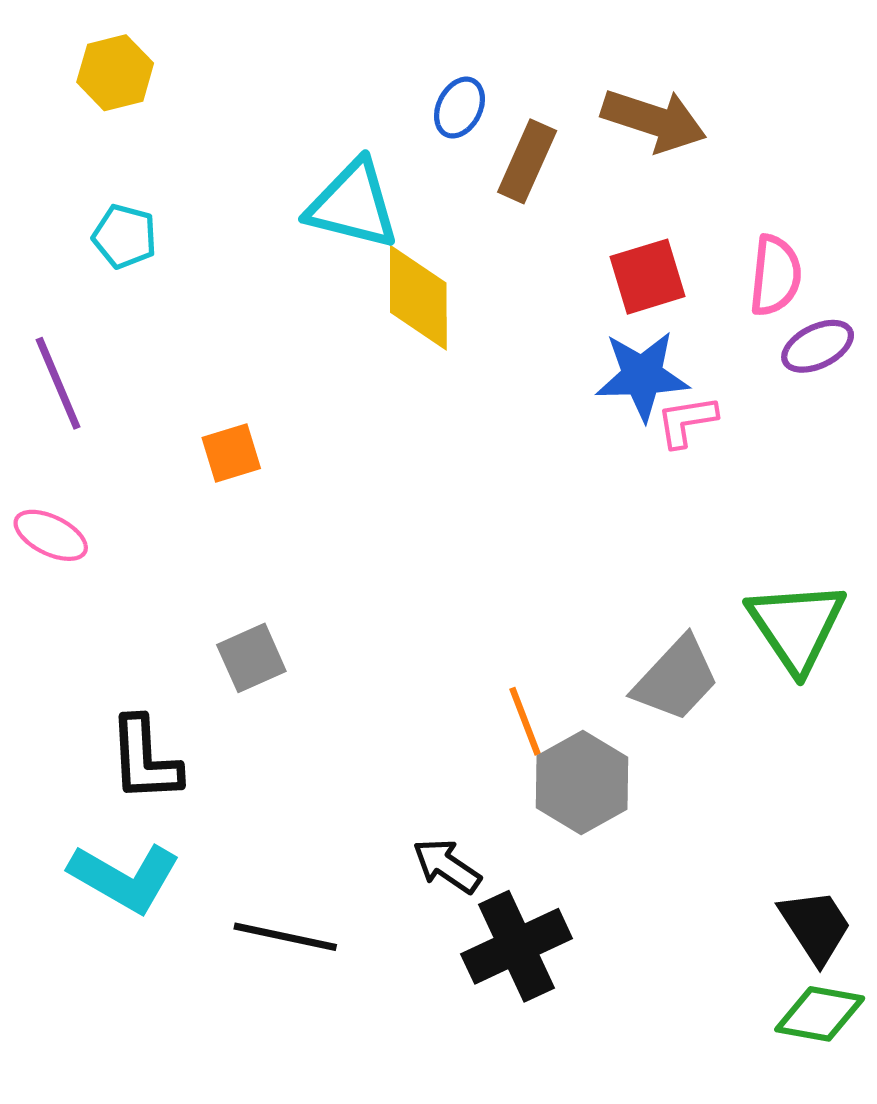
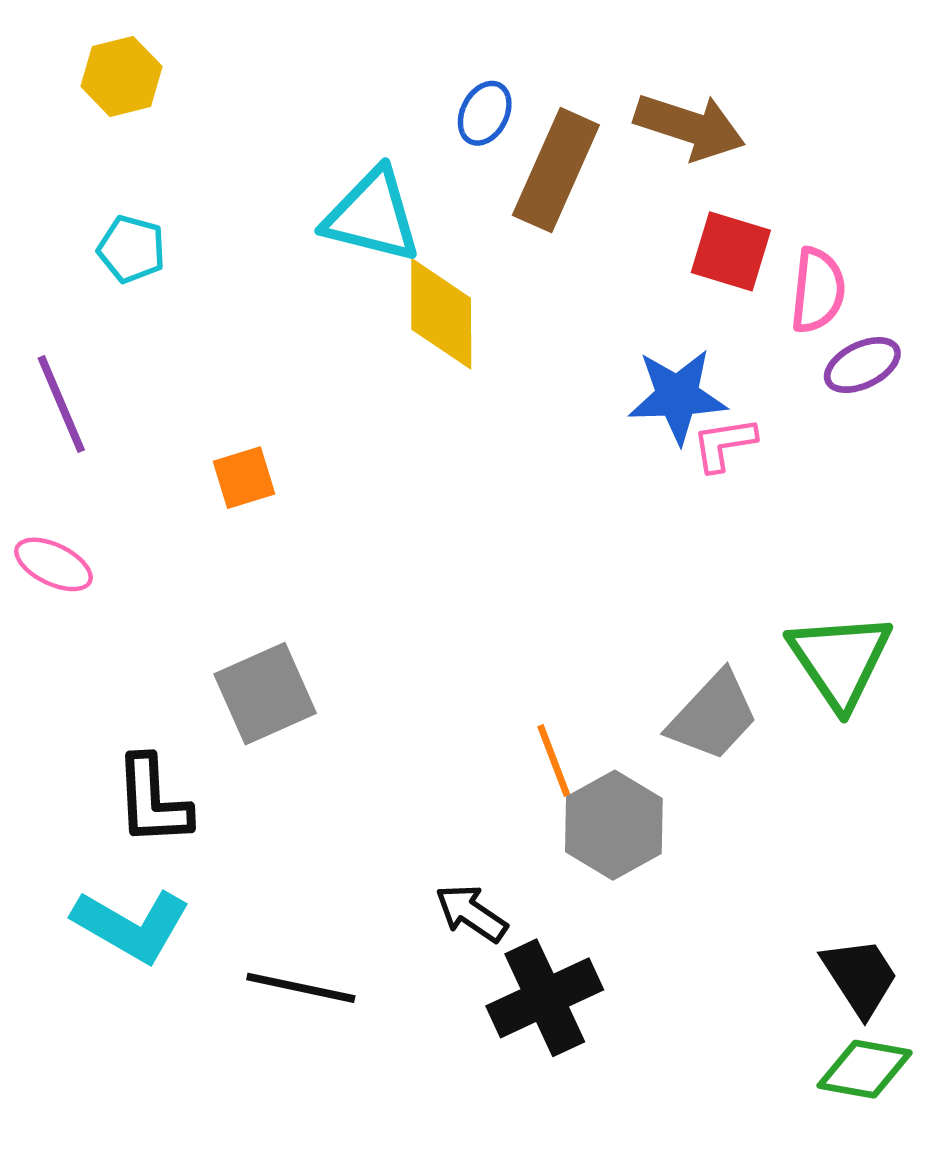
brown rectangle: (527, 161) -> (556, 170), size x1.4
red square: (648, 277) -> (731, 251), moved, turned 34
gray square: (251, 658) -> (265, 694), size x1.4

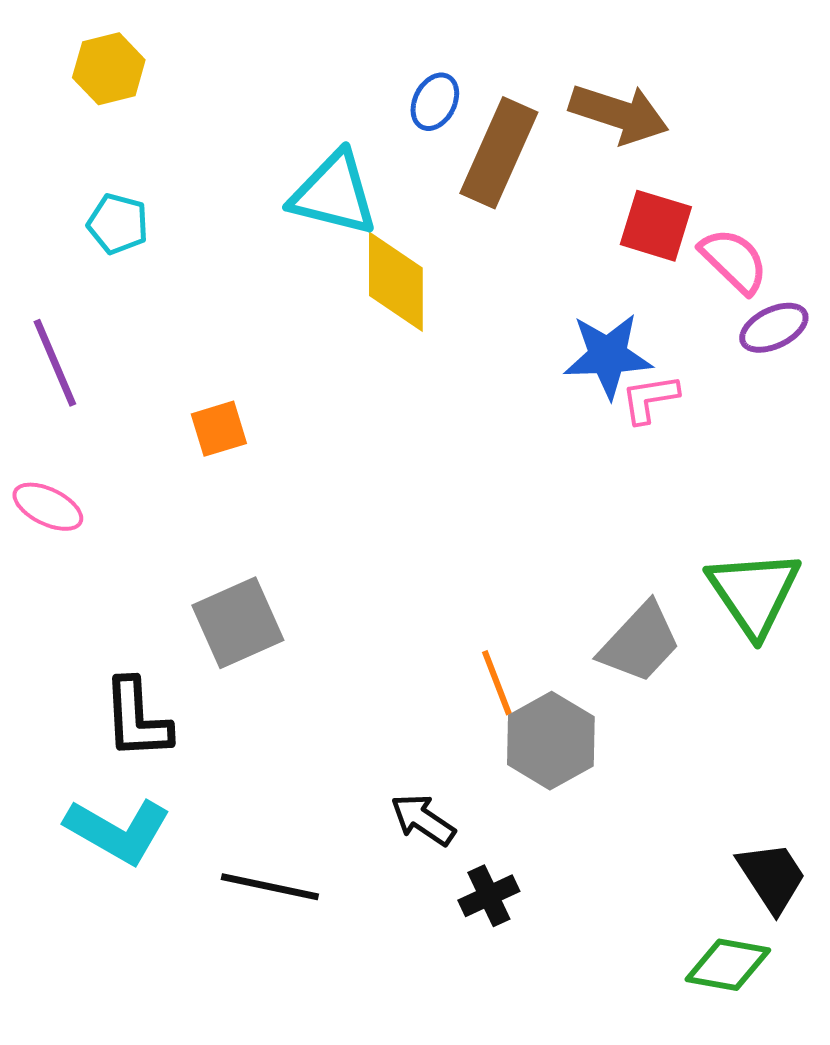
pink semicircle: (818, 290) -> (734, 261), turned -52
black cross: (545, 998) -> (489, 896), size x0.6
green diamond: (865, 1069) -> (728, 965), moved

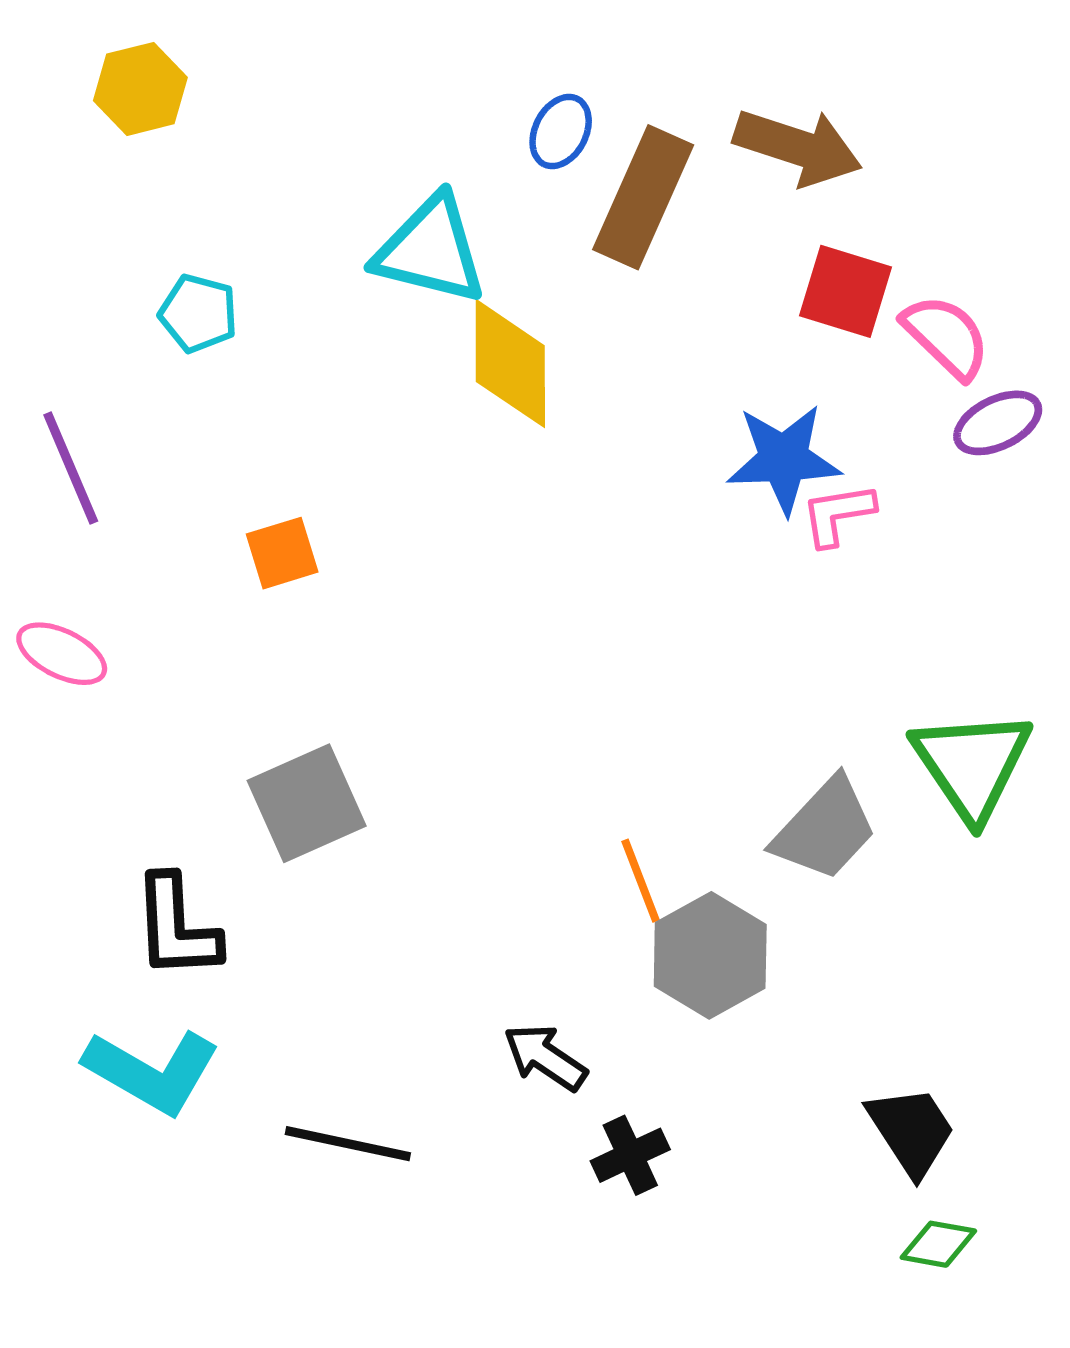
cyan pentagon: (118, 224) -> (198, 313), moved
black trapezoid: (772, 877) -> (911, 1131), moved
green diamond: (728, 965) -> (938, 1244), size x0.7

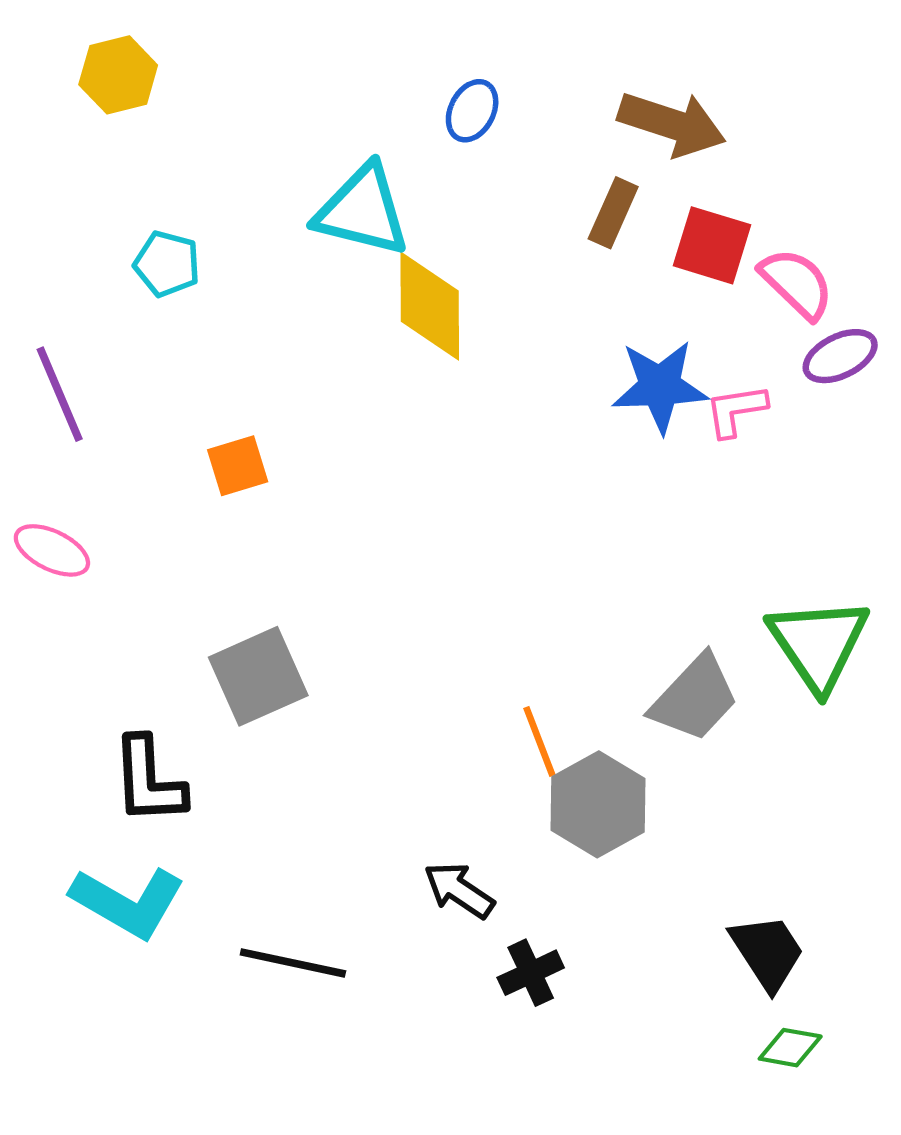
brown rectangle: (643, 197) -> (613, 213), moved, size x0.6
pink L-shape: (838, 514) -> (736, 410), moved

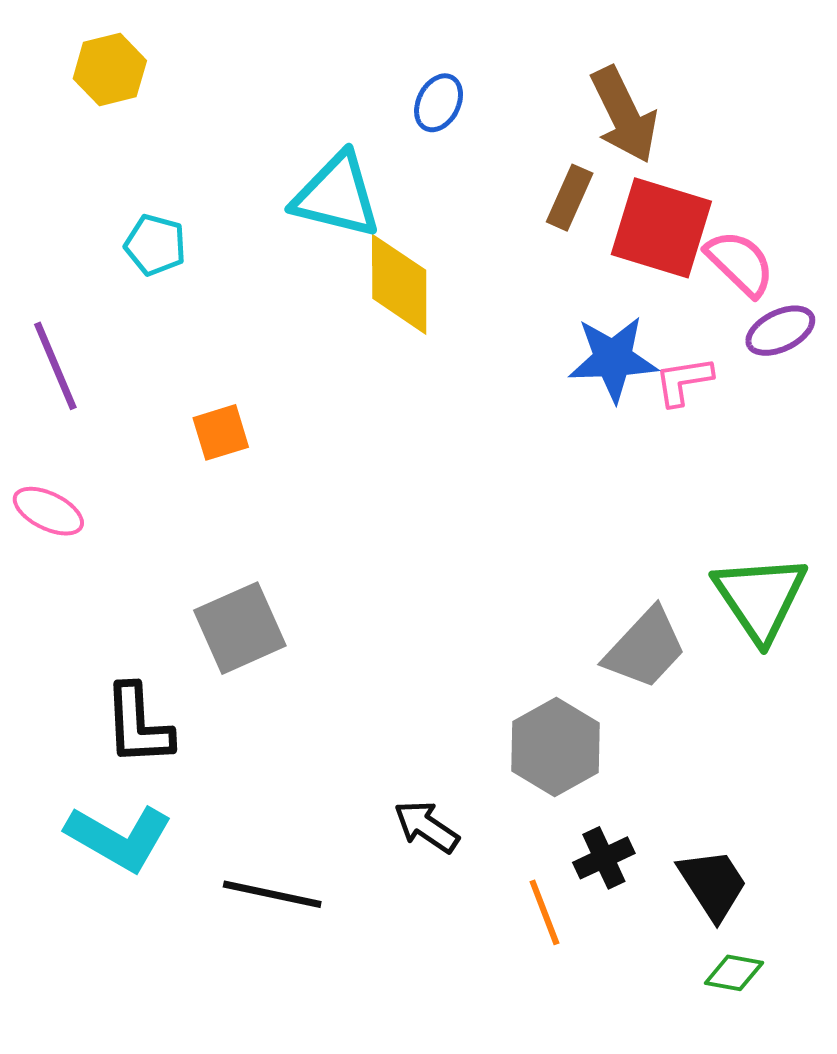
brown arrow: (672, 124) -> (624, 115), turned 46
red square: (712, 245) -> (661, 228), size x1.4
orange line: (539, 741) -> (544, 912), moved
black cross: (531, 973) -> (604, 858), moved

